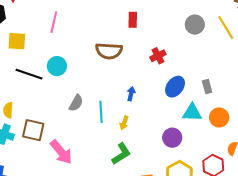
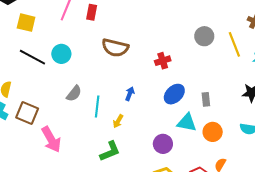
red rectangle: (133, 20) -> (92, 12), moved

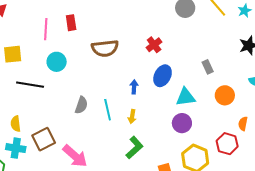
cyan circle: (61, 54) -> (57, 62), moved
blue ellipse: (174, 94) -> (163, 76), moved
brown square: (27, 113) -> (44, 139), turned -30
cyan triangle: (187, 123) -> (186, 97), moved

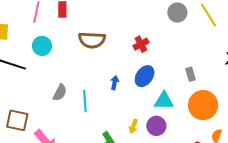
orange circle: (225, 95) -> (203, 105), size x1.5
yellow arrow: (132, 117) -> (133, 126), moved
brown square: (44, 139) -> (17, 120), turned 30

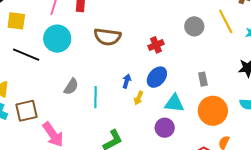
gray circle: (177, 13) -> (194, 26), moved
cyan circle: (42, 46) -> (57, 39), size x1.4
brown square: (17, 120) -> (26, 111), turned -30
yellow arrow: (133, 126) -> (139, 98), moved

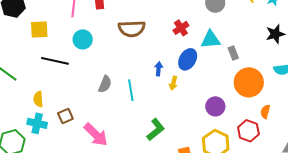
cyan circle: (57, 39) -> (83, 39), size x0.7
cyan triangle: (174, 103) -> (211, 40), moved
brown square: (26, 111) -> (65, 116), size x0.7
purple circle: (165, 128) -> (215, 106), moved

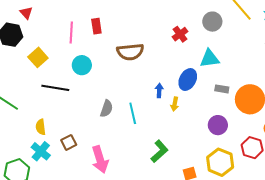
red cross: (181, 28) -> (180, 34), moved
yellow square: (39, 29) -> (38, 57), turned -36
gray rectangle: (233, 53) -> (222, 89), moved, turned -56
cyan cross: (37, 123) -> (41, 151), turned 30
pink arrow: (96, 135) -> (100, 159), turned 32

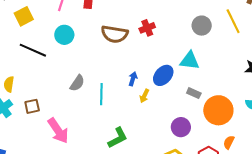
red cross: (180, 34) -> (147, 28), moved
pink arrow: (100, 159) -> (58, 131), turned -32

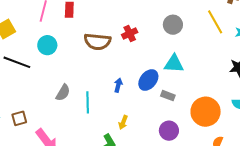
gray circle: (202, 26) -> (173, 25), moved
gray rectangle: (194, 93) -> (168, 96), moved
yellow arrow: (144, 96) -> (123, 122), moved

